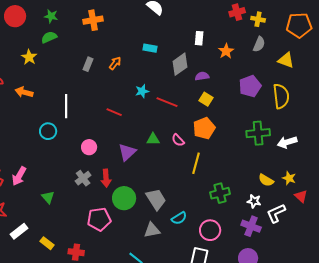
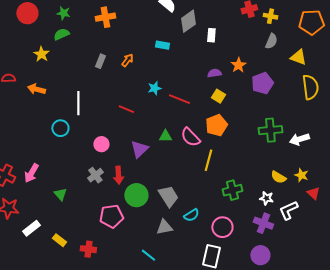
orange star: (226, 51) -> (238, 65), moved
gray diamond: (180, 64) -> (188, 21), moved
yellow semicircle: (281, 96) -> (310, 87), moved
pink semicircle: (178, 140) -> (190, 137), size x1.5

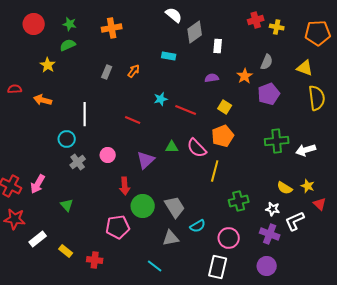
gray semicircle: (271, 41) -> (267, 62), moved
purple semicircle: (214, 73) -> (212, 78), moved
gray cross: (95, 175) -> (78, 162), moved

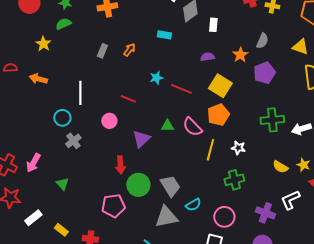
yellow square: (225, 107) -> (220, 86), size x1.6
pink circle: (108, 155) -> (109, 121), moved
white star: (273, 209) -> (238, 148), moved
gray triangle: (171, 238) -> (166, 217), size x1.4

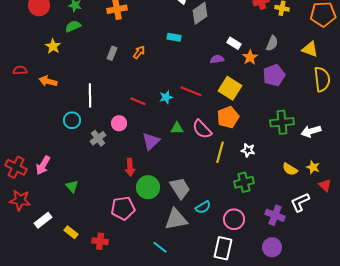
white rectangle: (213, 25) -> (234, 43), moved, turned -64
cyan star: (156, 78) -> (166, 97), moved
gray cross: (73, 141) -> (98, 138), moved

